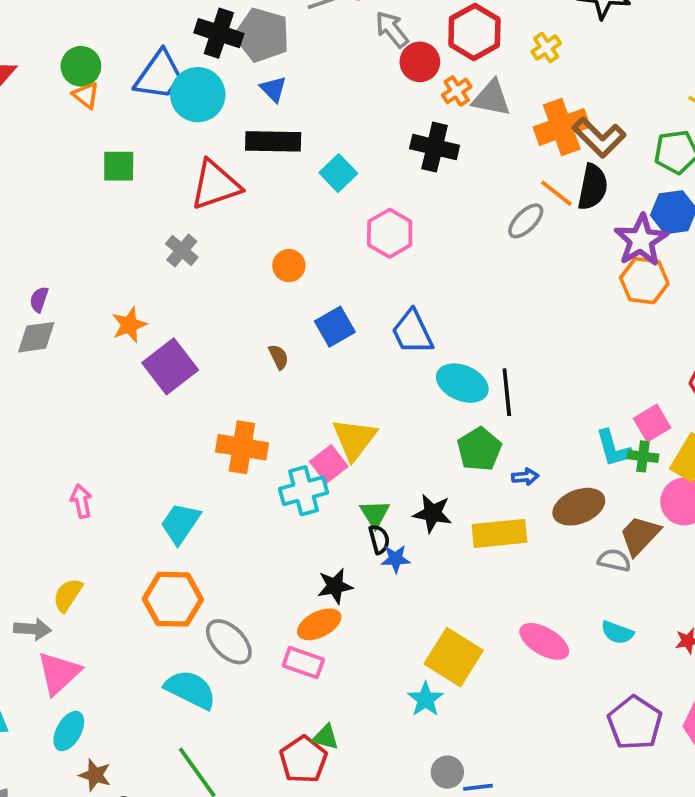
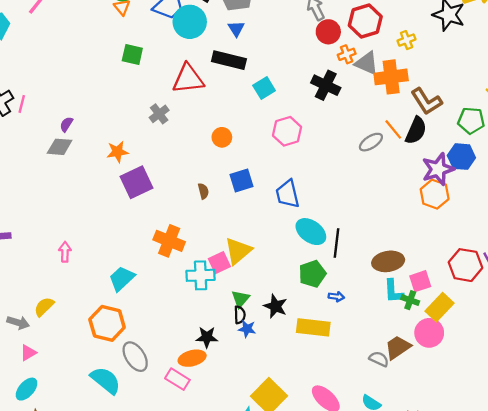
orange cross: (562, 127) -> (391, 77), moved
brown ellipse: (579, 507) -> (388, 261), moved
pink triangle: (59, 673) -> (28, 353), size x0.6

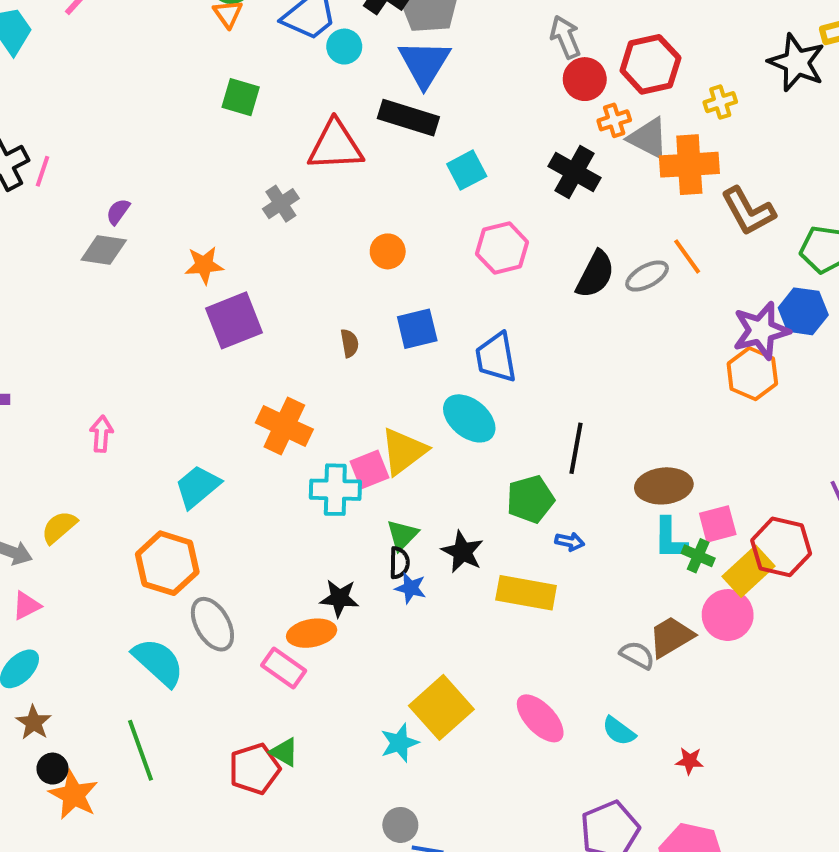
cyan circle: (190, 22) -> (344, 47), size x0.6
blue triangle: (236, 29) -> (424, 63), size x1.8
black semicircle: (416, 131) -> (595, 274), moved
cyan ellipse: (311, 232) -> (469, 418), moved
red hexagon: (465, 265) -> (781, 547), moved

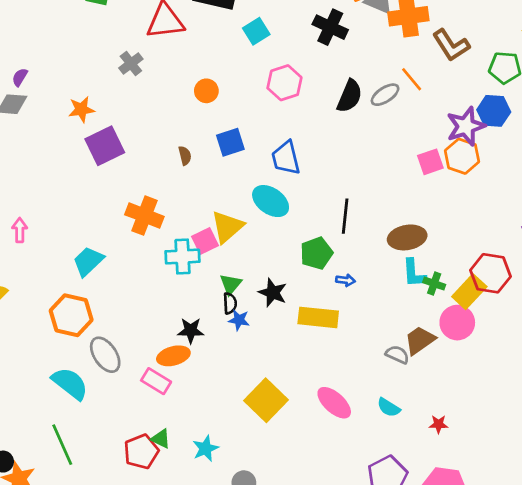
pink square: (718, 524) -> (430, 162), moved
cyan star: (399, 743) -> (206, 449), moved

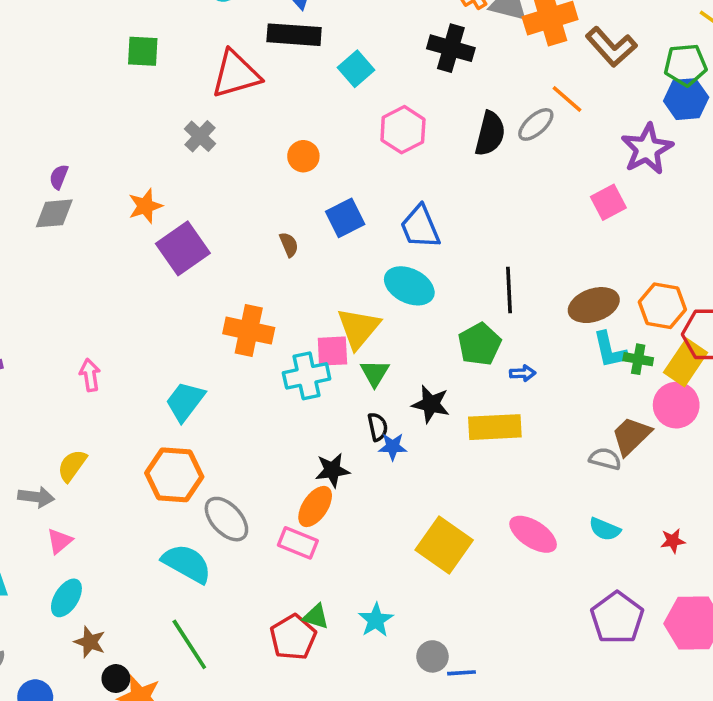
blue hexagon: (494, 111) -> (686, 99), moved
orange hexagon: (462, 156) -> (662, 306), moved
pink square: (205, 241) -> (332, 351), turned 32
green triangle: (231, 284) -> (375, 373), moved
orange ellipse: (173, 356) -> (315, 507), turned -32

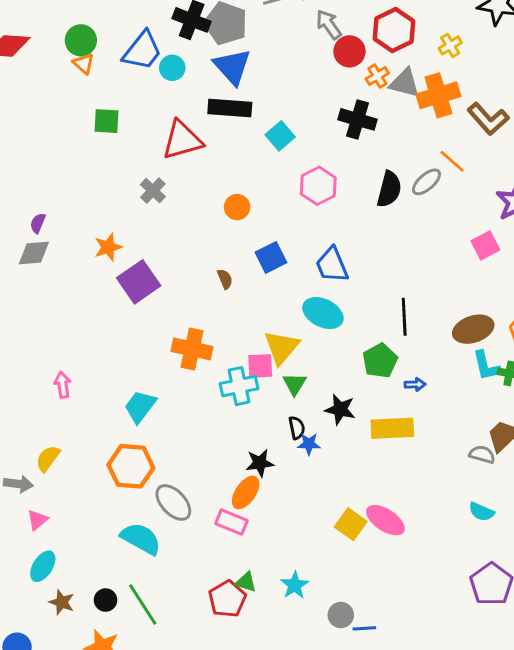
pink ellipse: (533, 534) -> (385, 520), moved
yellow square: (444, 545) -> (351, 524), size x0.7
black circle: (116, 679) -> (105, 600), moved

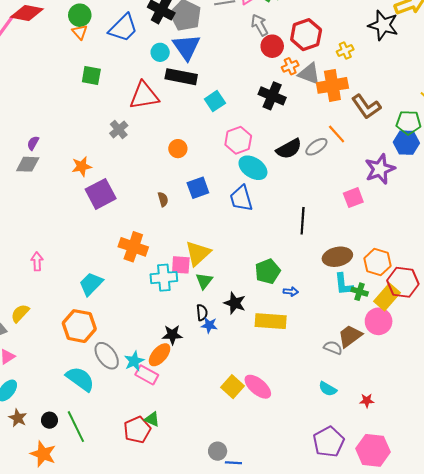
cyan circle: (172, 68) -> (160, 52), moved
black semicircle: (389, 189) -> (289, 149), turned 40
cyan ellipse: (323, 313) -> (253, 168), moved
black line: (404, 317) -> (303, 221), moved
cyan star: (295, 585) -> (134, 361), moved

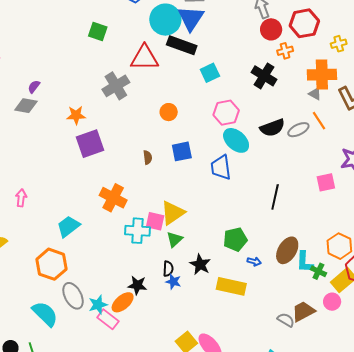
cyan circle: (160, 52) -> (165, 20), size x1.8
gray triangle: (309, 74) -> (315, 94), moved, size x0.6
gray cross: (119, 129) -> (116, 86), size x1.5
brown ellipse: (337, 257) -> (287, 250), moved, turned -56
pink circle: (379, 321) -> (332, 302), size x0.7

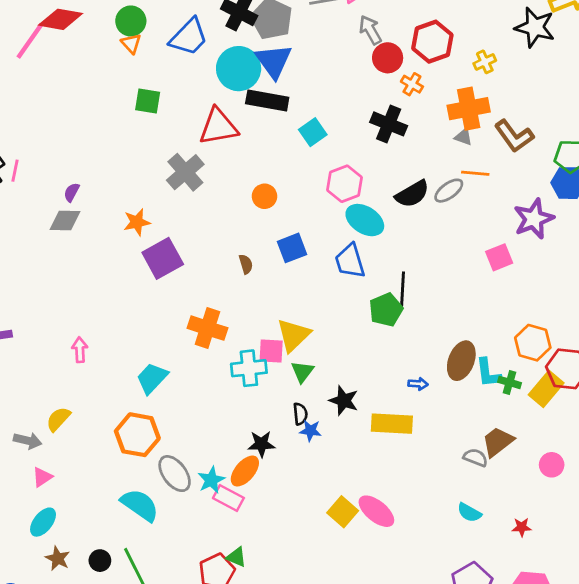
orange cross: (285, 51) -> (412, 84), turned -35
orange line: (319, 121) -> (475, 173), turned -42
black line: (275, 197) -> (402, 290), moved
green pentagon: (235, 239) -> (386, 310), moved
pink circle: (332, 302) -> (552, 465), moved

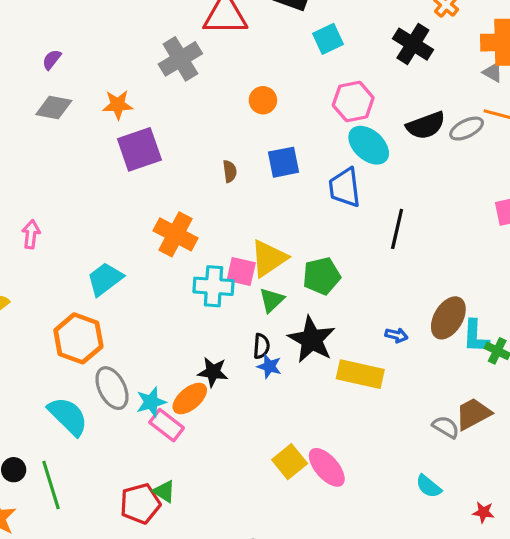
gray diamond: (65, 221) -> (54, 108), moved
green pentagon: (386, 310) -> (321, 276), moved
black star: (344, 401) -> (312, 340), size x1.4

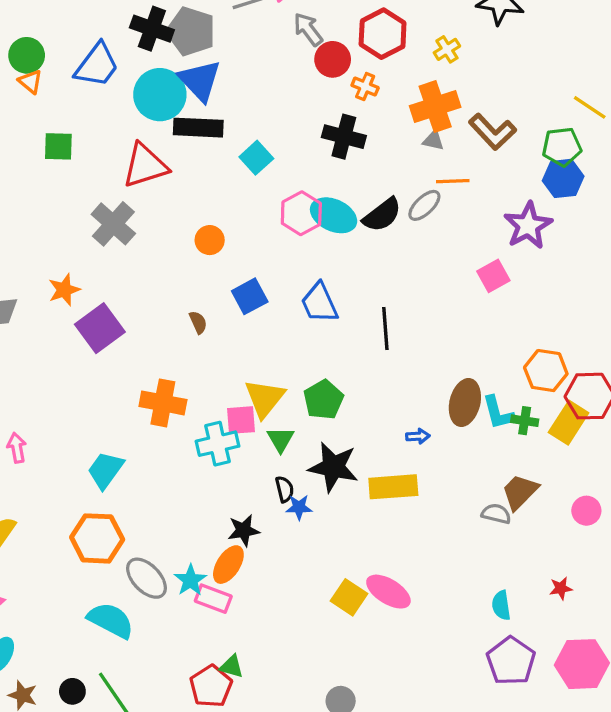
cyan ellipse: (369, 145) -> (334, 215), moved
cyan semicircle: (429, 486) -> (501, 605), moved, turned 60

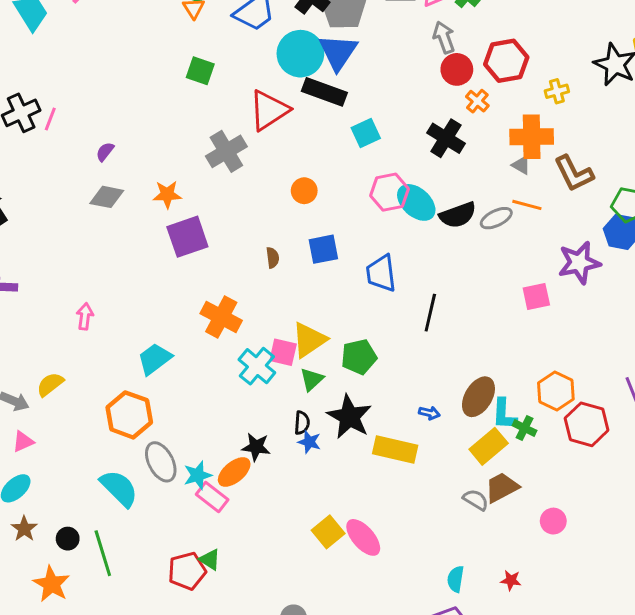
red triangle: (145, 166) -> (269, 110), turned -33
yellow rectangle: (569, 423) -> (489, 446), moved
cyan cross: (218, 444) -> (257, 366), turned 36

